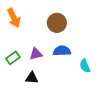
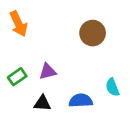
brown circle: (57, 23) -> (93, 33), moved
blue semicircle: (62, 51) -> (81, 101), moved

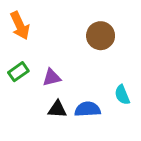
green rectangle: (17, 77) -> (18, 72), moved
black triangle: (42, 103) -> (57, 109), moved

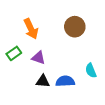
orange arrow: (20, 26) -> (31, 29), moved
purple triangle: (52, 77) -> (38, 58), turned 32

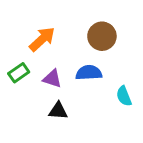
orange arrow: (31, 29) -> (42, 39), turned -108
blue semicircle: (65, 81) -> (89, 73), moved

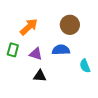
green rectangle: (19, 73) -> (13, 50), turned -40

